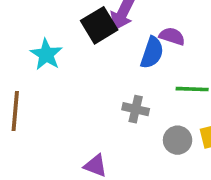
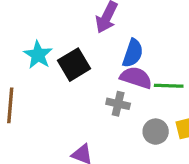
black square: (99, 25) -> (74, 65), moved
purple semicircle: (172, 36) -> (136, 78), moved, size x1.4

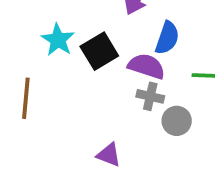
purple semicircle: (136, 78) -> (146, 66), moved
gray circle: (156, 132) -> (177, 121), moved

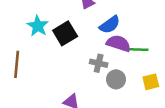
blue semicircle: (167, 38) -> (110, 25), turned 35
purple semicircle: (146, 66) -> (118, 43), moved

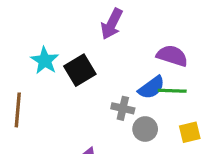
blue semicircle: (110, 25) -> (151, 88), moved
purple semicircle: (118, 43) -> (172, 56), moved

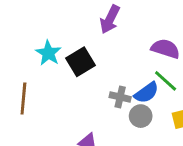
blue semicircle: (151, 88) -> (146, 93), moved
green line: (172, 91) -> (166, 81), turned 40

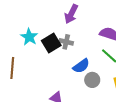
blue semicircle: (146, 93) -> (81, 66), moved
gray cross: (120, 97) -> (66, 42), moved

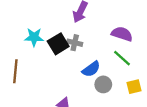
cyan star: (29, 37) -> (34, 37), turned -30

